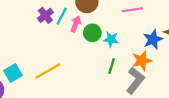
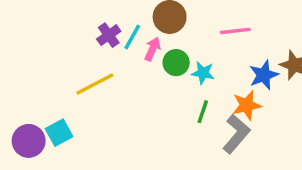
yellow line: (48, 71) -> (95, 84), moved
cyan square: (13, 73) -> (59, 133), moved

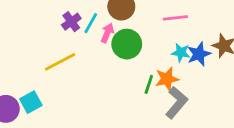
green circle: (176, 63) -> (127, 44), size x1.4
cyan star: (203, 73) -> (181, 53), moved
orange star: (247, 105) -> (167, 79), moved

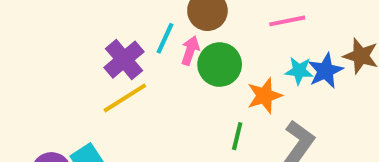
purple cross: (71, 22) -> (124, 60), moved, size x1.4
orange star: (167, 79) -> (264, 96), moved
green line: (149, 84) -> (237, 136), moved

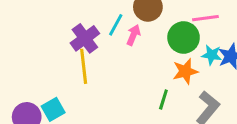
green circle: (220, 65) -> (184, 37), moved
yellow line: (125, 98) -> (84, 66), turned -68

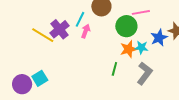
pink arrow: (133, 35) -> (86, 31), moved
cyan star: (212, 55) -> (141, 47), moved
yellow line: (84, 66) -> (43, 35), moved, turned -50

